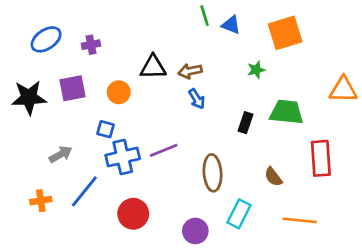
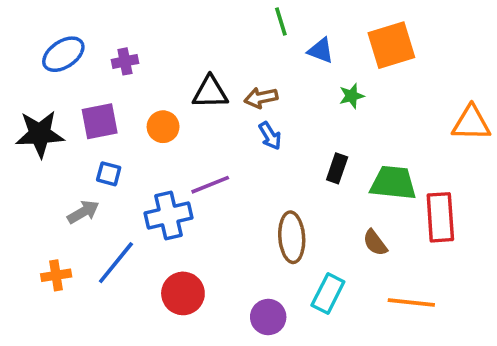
blue triangle: (231, 25) -> (321, 51), moved
green trapezoid: (286, 112) -> (393, 183), moved
blue square: (106, 129) -> (109, 174), moved
purple line: (164, 150) -> (210, 185), moved

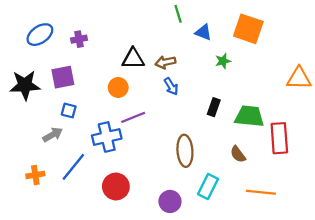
orange square: (391, 45) -> (248, 29), turned 36
orange circle: (163, 127) -> (118, 87), moved

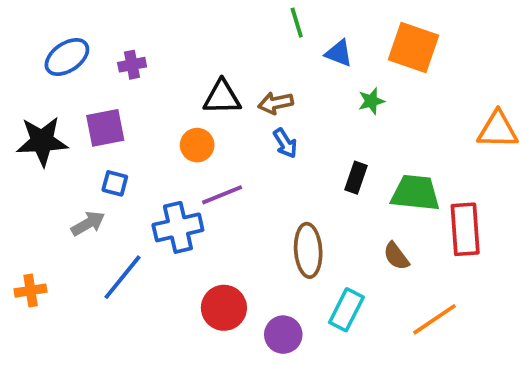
orange cross: (35, 175) -> (31, 291), moved
red circle: (116, 186) -> (224, 308), moved
orange line: (261, 192) -> (434, 319), turned -40

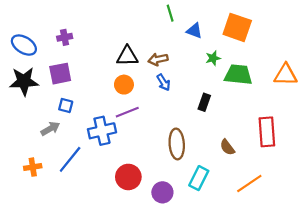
blue ellipse: (67, 57) -> (24, 45), moved, turned 65
purple cross: (132, 65) -> (65, 37), moved
orange circle: (197, 145) -> (124, 85), moved
green trapezoid: (415, 193) -> (238, 75), moved
orange cross: (31, 291) -> (33, 167), moved

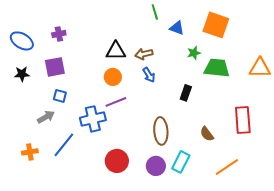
black star: (24, 81) -> (22, 74), size x0.6
purple circle: (162, 192) -> (156, 166), moved

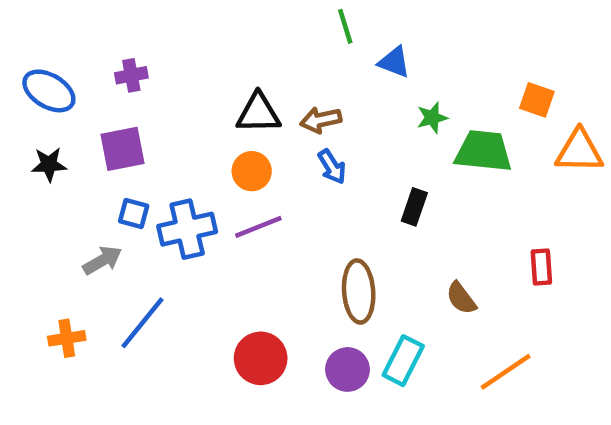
orange square: (216, 25) -> (537, 100), moved, size x0.6
blue cross: (93, 119) -> (187, 229), moved
red rectangle: (243, 120) -> (541, 267), size x0.6

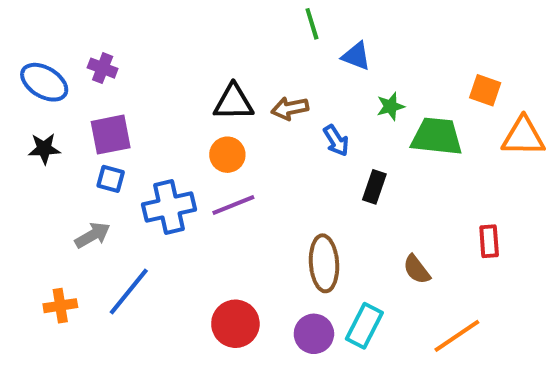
purple cross: (131, 75) -> (103, 68), moved, turned 32
blue arrow: (332, 167) -> (336, 141), moved
blue square: (134, 214) -> (111, 179), moved

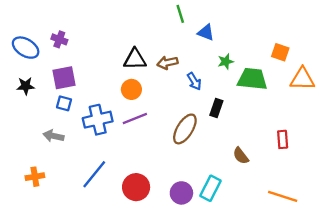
gray arrow: (93, 235) -> (53, 136), turned -138
brown ellipse: (324, 263) -> (185, 129), moved, turned 36
blue line: (129, 292) -> (94, 174), moved
orange line: (457, 336) -> (283, 196), moved, turned 52

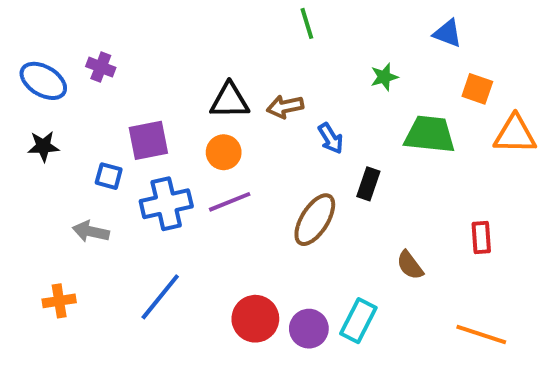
blue triangle: (206, 32) -> (448, 33), moved
green star: (226, 62) -> (384, 77), moved
purple square: (64, 78) -> (148, 140), moved
red circle: (136, 187) -> (255, 319), moved

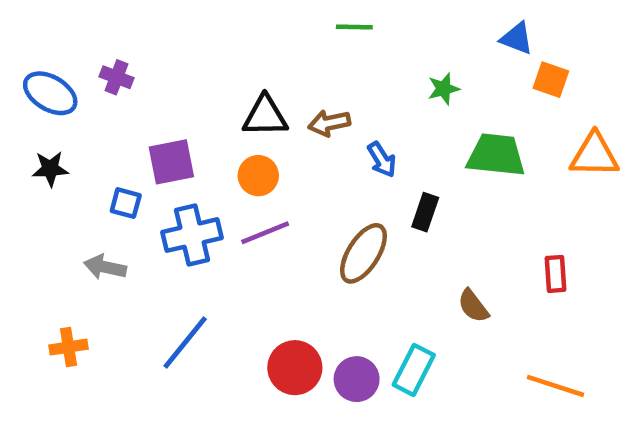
green line: (307, 23) -> (354, 27), turned -72
orange square: (477, 89) -> (551, 80), moved

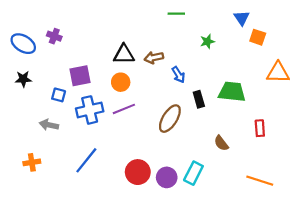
green line: (354, 27) -> (176, 14), moved
blue triangle: (517, 38) -> (242, 18), turned 35
green trapezoid: (496, 155) -> (232, 92), moved
black rectangle: (425, 212) -> (199, 99), turned -35

